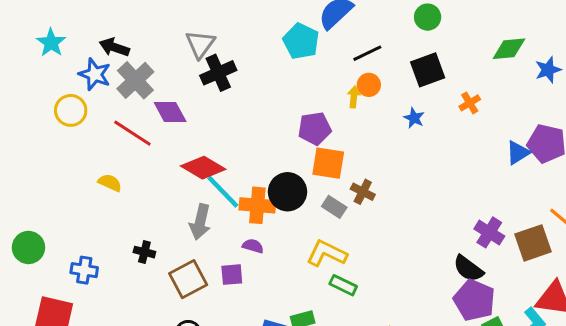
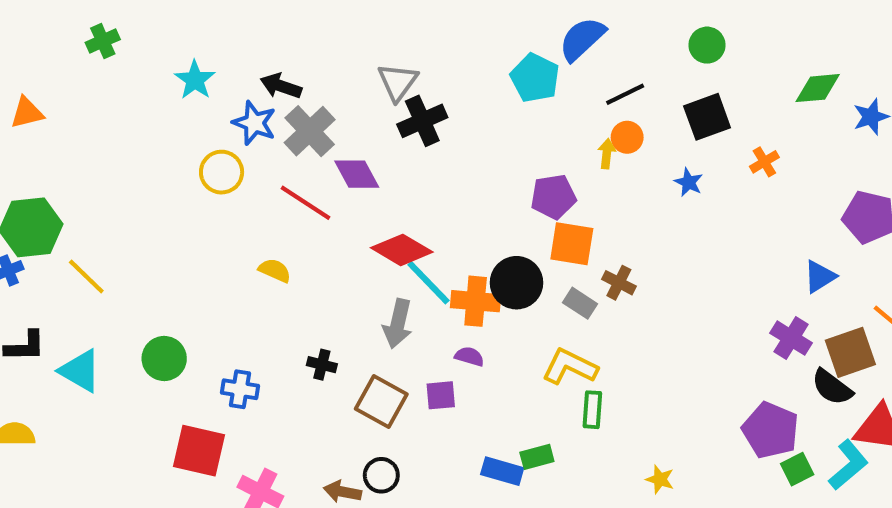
blue triangle: (518, 153) -> (820, 277), moved
black semicircle: (468, 269) -> (832, 387), moved
brown square: (188, 279) -> (381, 402), turned -33
green rectangle: (343, 285) -> (592, 410), turned 68

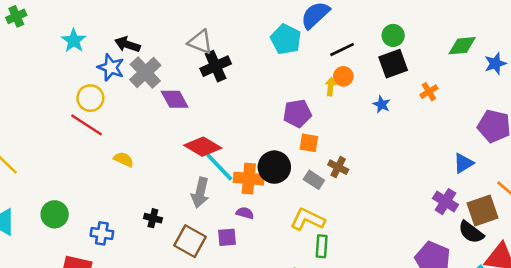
green circle: (707, 45) -> (393, 35), moved
gray triangle: (398, 82) -> (200, 42), turned -44
red line: (306, 203) -> (87, 125), moved
orange square: (572, 244) -> (309, 143), size x0.7

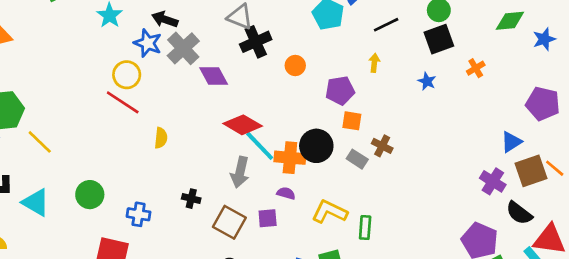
orange circle: (343, 76) -> (295, 66), moved
yellow semicircle: (124, 159) -> (161, 138), turned 72
brown square: (483, 210) -> (531, 171), moved
yellow L-shape: (308, 219) -> (329, 212), moved

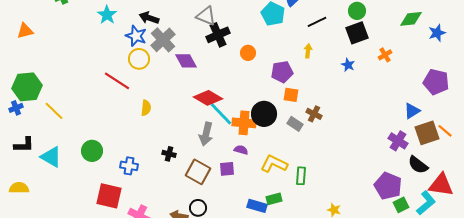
yellow circle: (127, 75) -> (139, 59), moved

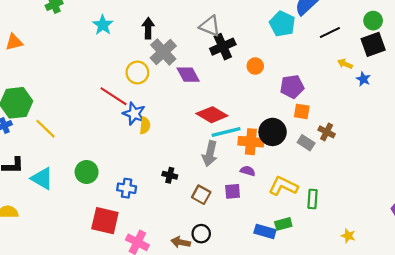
black arrow: (149, 18) -> (148, 28), turned 72
blue star: (136, 36) -> (134, 114), moved
yellow arrow: (308, 51) -> (345, 64), moved, turned -72
cyan line: (221, 114) -> (226, 132), turned -60
brown square: (198, 172) -> (201, 195), size x0.7

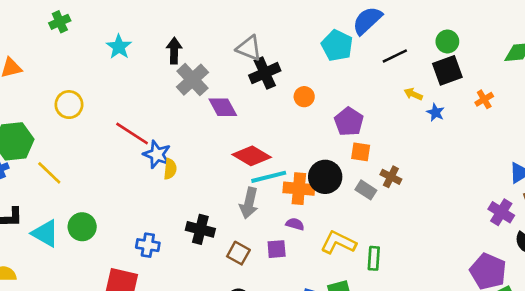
yellow circle: (137, 73) -> (69, 105), moved
purple pentagon: (292, 87) -> (349, 122), turned -30
green circle: (87, 172) -> (82, 227), moved
black cross: (170, 175) -> (200, 229), size x1.5

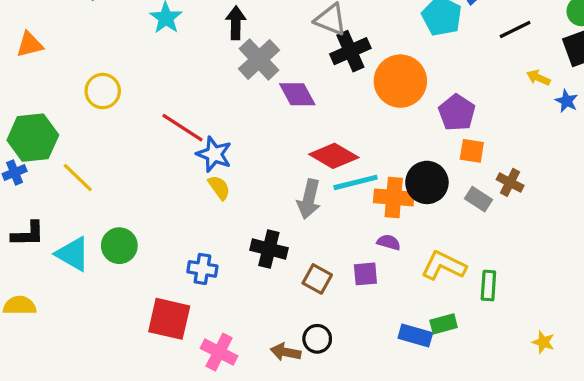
orange circle: (304, 97) -> (400, 81), size x2.0
yellow semicircle: (170, 169) -> (219, 187), moved, turned -42
gray arrow: (249, 203) -> (309, 199), moved

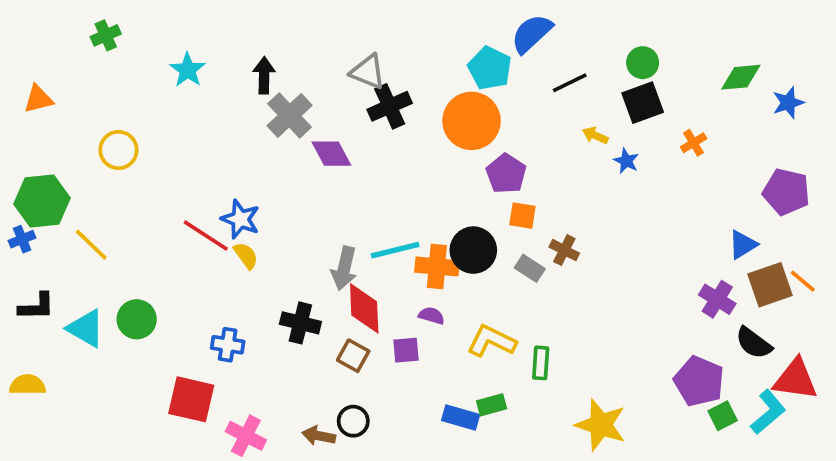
orange circle: (400, 81) -> (472, 121), moved
red line: (183, 128) -> (206, 236), moved
red diamond: (334, 156) -> (364, 308), moved, turned 57
yellow star: (543, 342) -> (601, 425), size x2.0

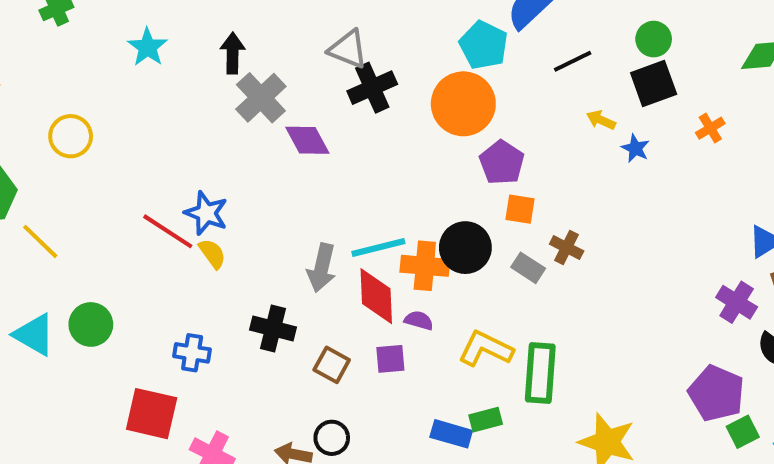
red diamond: (364, 308) -> (376, 296), moved
green rectangle: (541, 363) -> (540, 373), size x1.6

